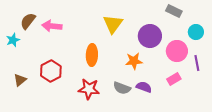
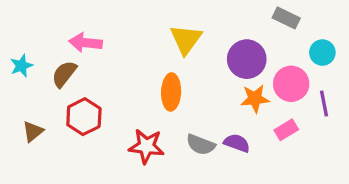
brown semicircle: (28, 21) -> (64, 74), moved
orange ellipse: (92, 55) -> (171, 92), moved
orange star: (134, 61) -> (255, 99), moved

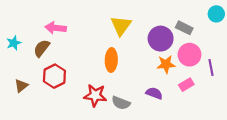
gray rectangle: (286, 18) -> (184, 28), moved
cyan circle: (322, 53) -> (216, 14), moved
gray semicircle: (201, 145) -> (121, 103), moved

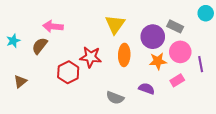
orange ellipse: (111, 60) -> (124, 55), moved
red hexagon: (54, 76) -> (68, 72), moved
red star: (95, 95) -> (91, 57), moved

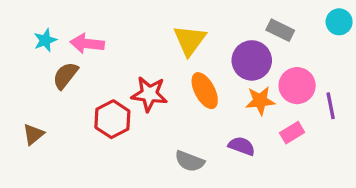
gray rectangle: (175, 26) -> (280, 30), moved
cyan star: (13, 41) -> (45, 40), moved
orange ellipse: (124, 55) -> (205, 91), turned -30

